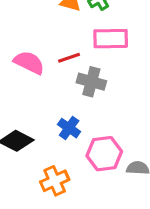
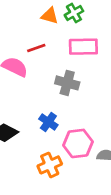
red line: (69, 58) -> (36, 48), moved
orange cross: (55, 181) -> (50, 165), moved

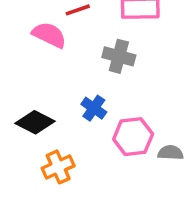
orange cross: (50, 165) -> (58, 167), moved

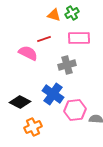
gray cross: (119, 56) -> (67, 65), turned -30
blue cross: (94, 108) -> (53, 94), size x1.5

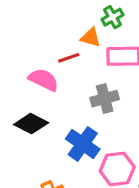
orange triangle: (54, 15) -> (91, 37), moved
black diamond: (20, 102) -> (31, 124), moved

